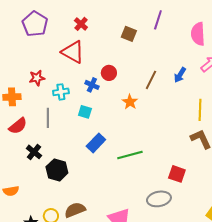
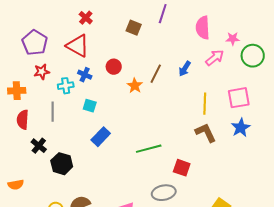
purple pentagon: (35, 24) -> (35, 43), moved
blue cross: (92, 85) -> (85, 75), moved
orange star: (130, 102) -> (135, 86), moved
red semicircle: (18, 126) -> (23, 120), turned 132
green line: (130, 155) -> (149, 149), moved

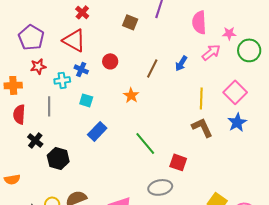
orange star: (135, 86) -> (131, 95), moved
pink square: (239, 98) -> (235, 92), turned -35
green line: (149, 149) -> (145, 143), turned 65

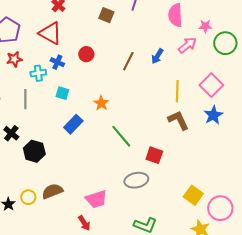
orange star: (131, 95) -> (101, 103), moved

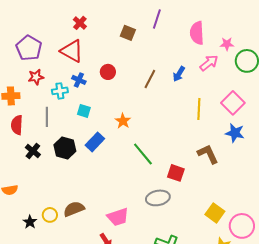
blue star: (213, 115) -> (235, 133), turned -30
brown L-shape: (178, 120) -> (208, 154), moved
black hexagon: (34, 151) -> (65, 148), moved

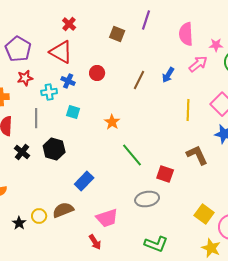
blue rectangle: (95, 142) -> (84, 181), moved

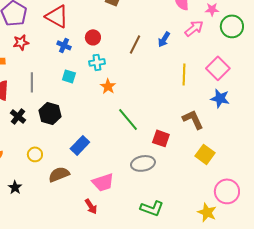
cyan cross: (49, 92) -> (97, 62), moved
yellow square: (204, 214) -> (205, 154), moved
yellow circle: (39, 216) -> (35, 154), moved

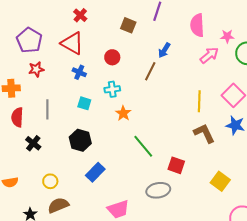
red circle: (93, 37) -> (112, 57), moved
blue arrow: (164, 39) -> (164, 50), moved
black hexagon: (50, 113) -> (80, 140), moved
brown L-shape: (193, 119) -> (204, 133), moved
brown semicircle: (59, 174) -> (58, 205), moved

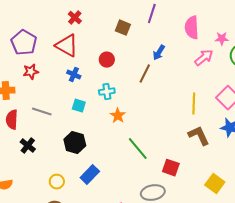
gray line: (47, 109) -> (42, 112), turned -72
yellow circle: (50, 181) -> (57, 182), moved

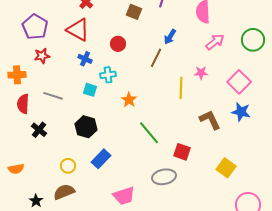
pink star: (222, 39) -> (201, 73), moved
cyan cross: (107, 92) -> (108, 75), moved
yellow line: (194, 104) -> (181, 88), moved

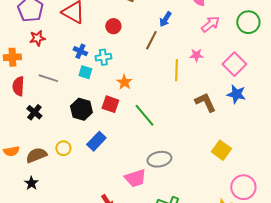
blue cross: (85, 59) -> (80, 51), moved
red square: (182, 152) -> (110, 104), moved
brown semicircle: (64, 192) -> (36, 155), moved
pink trapezoid: (124, 196) -> (135, 178), moved

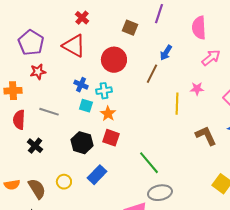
red circle: (113, 26) -> (114, 60), size x1.6
orange star: (124, 82) -> (108, 114), moved
green line: (144, 115) -> (149, 163), moved
brown semicircle: (36, 155) -> (37, 189), turned 80

